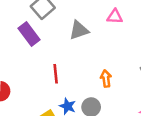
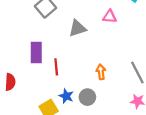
purple rectangle: (29, 34) -> (36, 52), moved, turned 36

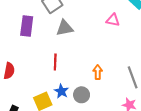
gray triangle: (77, 28) -> (65, 28), moved
purple rectangle: (36, 52) -> (27, 26), moved

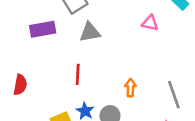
purple rectangle: (27, 26) -> (43, 29), turned 72

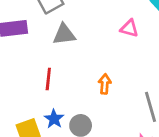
orange arrow: (130, 88) -> (105, 84), moved

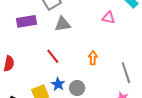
red line: (48, 79) -> (53, 56), turned -42

